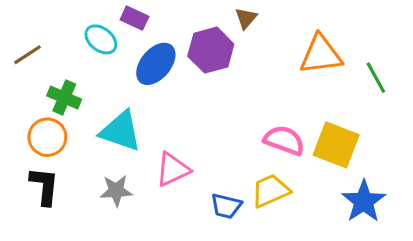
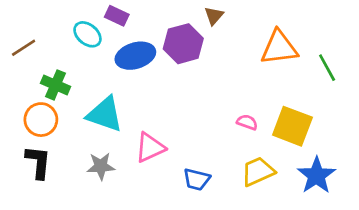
blue ellipse: (156, 64) -> (135, 56), turned 33
pink semicircle: (284, 140) -> (247, 122), size x0.6
yellow trapezoid: (270, 191) -> (258, 171), moved

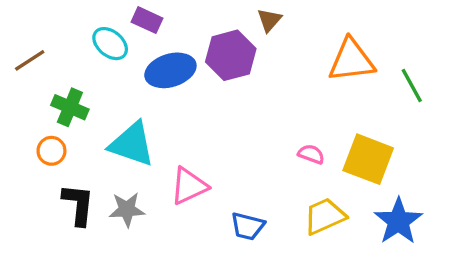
orange circle: (41, 120) -> (51, 151), size x0.7
black L-shape: (38, 162) -> (78, 204), moved

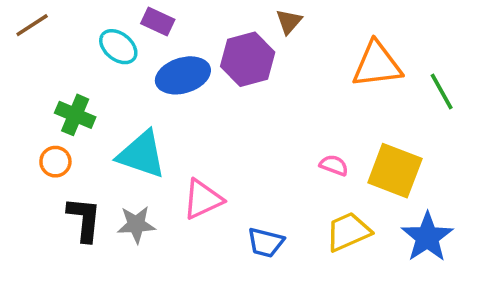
brown line: (30, 60) -> (32, 25), moved

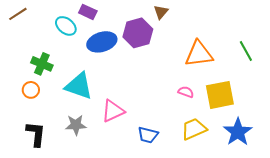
orange triangle: (377, 65) -> (199, 54), moved
yellow square: (395, 171) -> (220, 95), turned -32
black L-shape: (84, 219) -> (36, 134), moved

